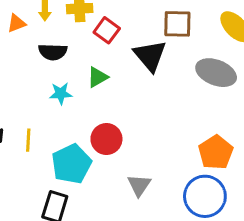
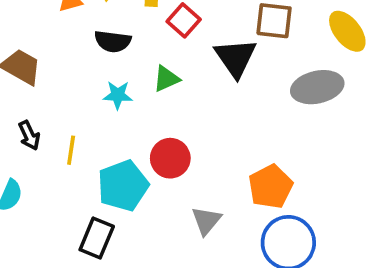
gray ellipse: (216, 73) -> (317, 87), turned -39
orange pentagon: (216, 152) -> (270, 187), moved

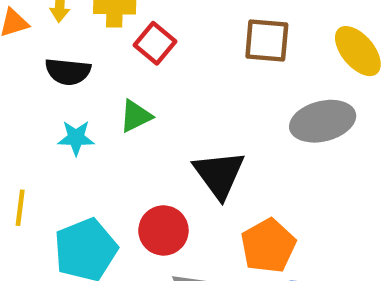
black triangle: (236, 58) -> (219, 174), moved
red circle: (170, 158) -> (163, 230), moved

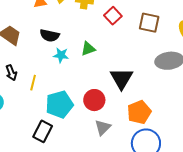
red square: (155, 43) -> (113, 16), moved
black semicircle: (68, 72) -> (50, 35), moved

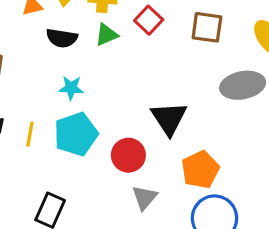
black semicircle: (50, 35) -> (62, 38), moved
green triangle: (88, 49) -> (106, 35), moved
cyan pentagon: (59, 104) -> (76, 134), moved

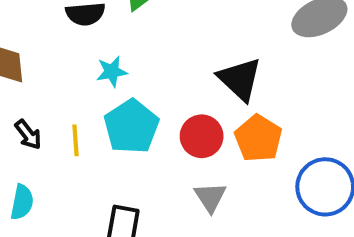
orange pentagon: (200, 170) -> (258, 138), moved
gray triangle: (145, 198) -> (210, 197), moved

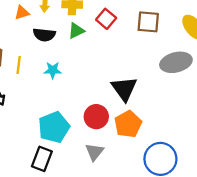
cyan pentagon: (131, 126) -> (54, 127), moved
yellow line: (76, 140) -> (19, 65), moved

